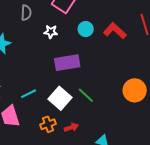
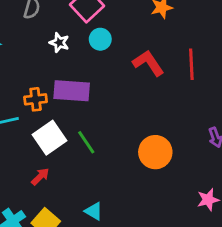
cyan circle: (86, 29) -> (100, 39), moved
orange cross: (48, 124) -> (36, 99), moved
red arrow: (71, 127) -> (40, 177), moved, turned -40

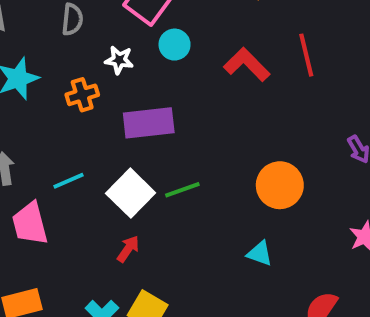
orange cross: (36, 99) -> (82, 95), moved
green line: (86, 142) -> (182, 190), turned -65
cyan triangle: (94, 211) -> (260, 253), moved

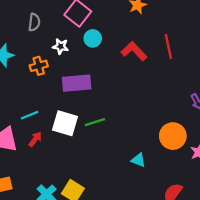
orange circle: (280, 185) -> (173, 136), moved
white square: (131, 193) -> (65, 123), turned -30
red arrow: (128, 249) -> (35, 139), moved

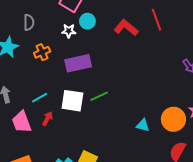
gray semicircle: (34, 22) -> (29, 22), moved
white star: (61, 46) -> (69, 31), moved
orange circle: (173, 136) -> (173, 119), moved

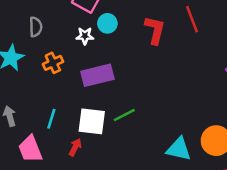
red L-shape: (126, 28) -> (155, 30), turned 65
cyan line: (40, 98) -> (51, 119), turned -42
red arrow: (47, 119) -> (75, 147), moved
cyan triangle: (143, 125) -> (179, 149), size x1.5

